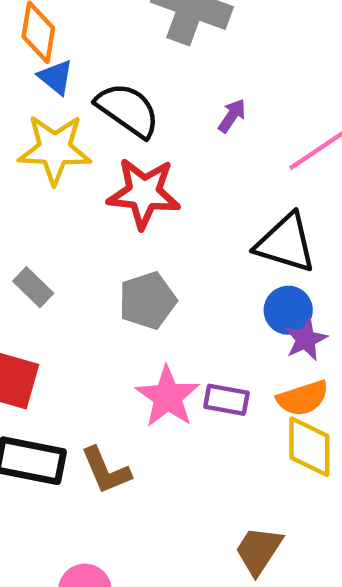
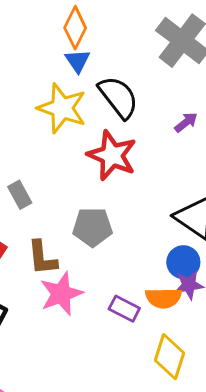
pink star: (168, 397) -> (61, 294), moved
orange semicircle: (303, 398) -> (163, 298), moved
brown L-shape: (106, 470) -> (42, 258), moved

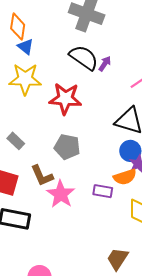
black semicircle: (118, 97) -> (84, 58), moved
gray pentagon: (92, 227) -> (67, 147), turned 30

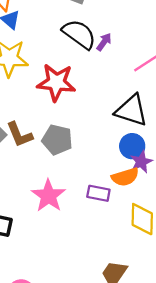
brown L-shape: (42, 176) -> (20, 135), moved

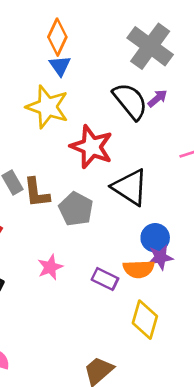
purple arrow: (104, 42) -> (158, 98), moved
black triangle: (131, 110) -> (130, 187), moved
pink star: (48, 196) -> (50, 267), size x0.7

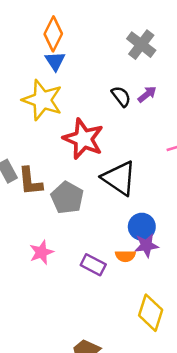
gray cross: (150, 46) -> (141, 45), size x0.7
black semicircle: (130, 101) -> (121, 96), size x0.6
orange semicircle: (139, 269) -> (125, 256), size x0.7
yellow diamond: (145, 320) -> (151, 313), moved

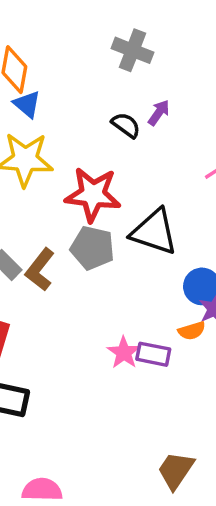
brown L-shape: (30, 181) -> (40, 270), turned 60
gray pentagon: (67, 198) -> (92, 248), moved
pink star: (41, 252) -> (124, 353), moved

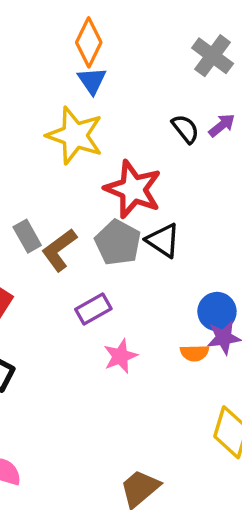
black triangle: (154, 232) -> (163, 240), moved, size x0.7
purple rectangle: (153, 354) -> (93, 309), moved, turned -56

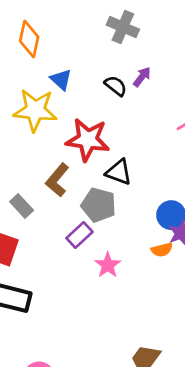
blue triangle: (92, 81) -> (61, 80), moved
gray rectangle: (27, 236) -> (22, 206), moved
gray pentagon: (118, 243) -> (99, 205), moved
brown L-shape: (59, 250) -> (57, 180), moved

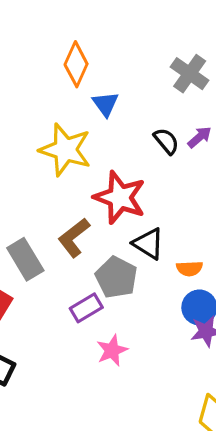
blue triangle: (61, 80) -> (105, 104), moved
gray rectangle: (22, 206) -> (25, 259), size x1.4
orange semicircle: (162, 250) -> (189, 269), moved

